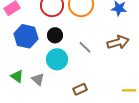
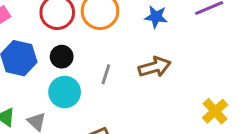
gray line: (85, 47) -> (106, 74), turned 64

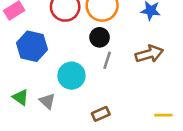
black circle: (62, 57) -> (100, 37), moved

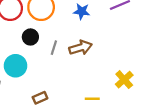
black circle: (100, 37) -> (30, 37), moved
gray line: (107, 60) -> (54, 48), moved

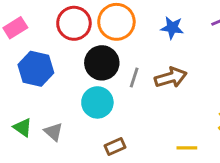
black circle: (30, 37) -> (102, 63), size x1.5
cyan circle: (16, 66) -> (97, 102), moved

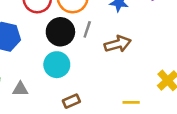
gray line: (134, 78) -> (87, 29), moved
gray triangle: (53, 132) -> (20, 89), turned -42

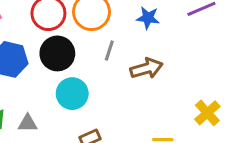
black circle: (60, 32) -> (57, 53), moved

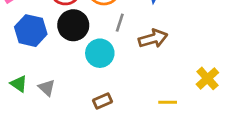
cyan circle: (72, 94) -> (100, 53), moved
gray triangle: (28, 123) -> (47, 88), turned 42

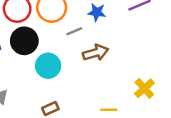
gray line: (120, 23) -> (74, 31), moved, turned 49

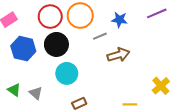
cyan circle: (48, 66) -> (67, 73), moved

